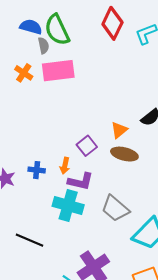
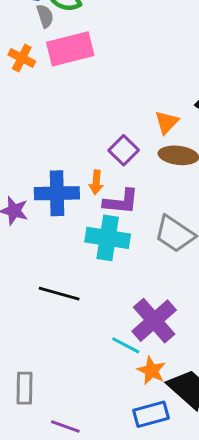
blue cross: (37, 170) -> (57, 193), size x1.8

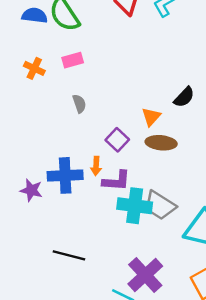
gray semicircle: (45, 16) -> (79, 104), moved
pink rectangle: (70, 49) -> (73, 60), size x0.6
cyan cross: (108, 238) -> (135, 206), moved

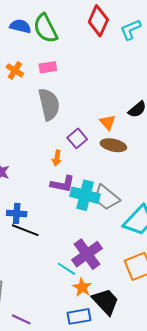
gray semicircle: (79, 104) -> (49, 104), size x2.0
orange triangle: (151, 117) -> (108, 122), turned -30
blue cross: (65, 175) -> (17, 213), moved, size x0.7
purple L-shape: (116, 181) -> (63, 184), moved

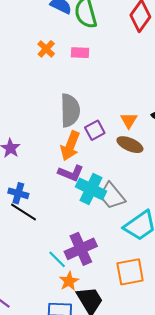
gray semicircle: (49, 104) -> (70, 110), moved
orange arrow: (57, 158) -> (70, 146), size x1.8

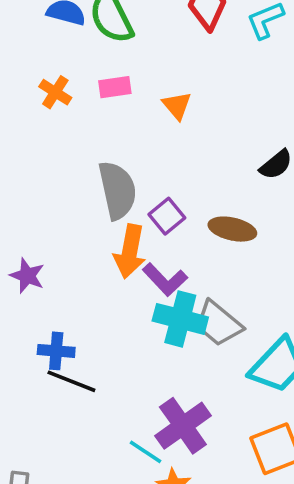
orange triangle: (129, 120) -> (177, 106), moved
purple L-shape: (71, 173) -> (165, 280), moved, turned 35

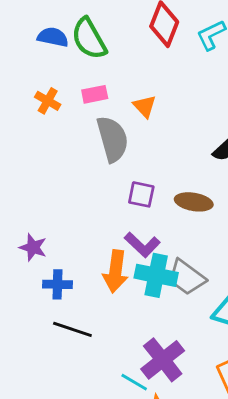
gray semicircle: (117, 190) -> (113, 139), moved
purple square: (167, 216) -> (141, 194), turned -36
orange arrow: (130, 251) -> (116, 271), moved
blue cross: (56, 351) -> (57, 284), moved

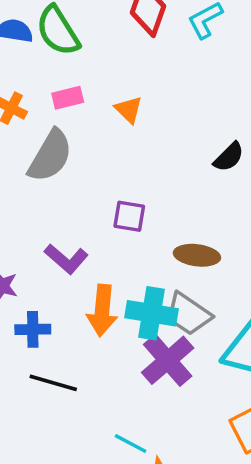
gray semicircle: (113, 139) -> (50, 156), moved, turned 48
brown ellipse: (194, 202) -> (197, 255), moved
purple L-shape: (142, 245) -> (66, 259), moved
purple cross: (163, 360) -> (168, 360), moved

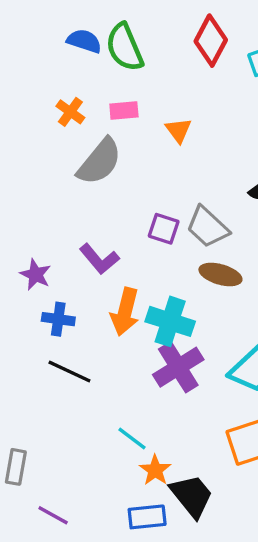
gray trapezoid: (188, 314) -> (208, 227), moved

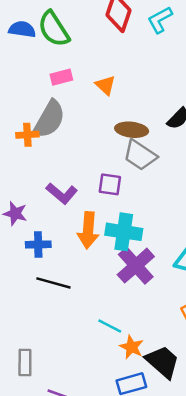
orange cross: (70, 112) -> (27, 135), moved, turned -30
purple square: (164, 229) -> (110, 184), moved
brown ellipse: (220, 275) -> (132, 130), moved

